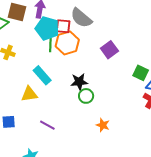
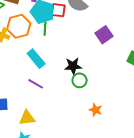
orange hexagon: (67, 43) -> (19, 26), moved
yellow triangle: (29, 94) -> (27, 118), moved
purple line: (47, 125) -> (36, 84), moved

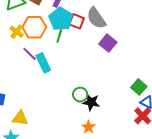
purple square: (104, 35) -> (108, 43), moved, turned -30
black star: (73, 66) -> (91, 102), moved
purple line: (36, 84) -> (29, 54), moved

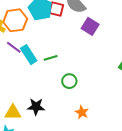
green line: (59, 36) -> (51, 58), moved, turned 64
black star: (91, 102) -> (36, 107), moved

